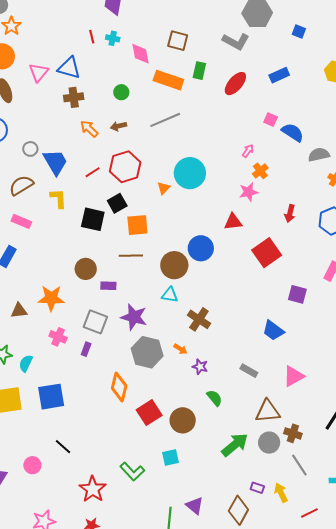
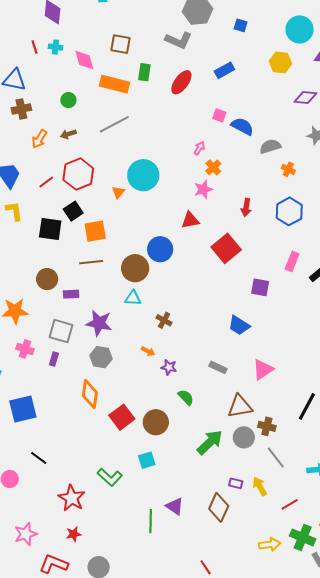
orange arrow: (89, 129) -> (39, 139), turned -96
brown cross: (199, 319) -> (164, 320), size x0.7
gray hexagon: (147, 352) -> (101, 357), moved, size x0.7

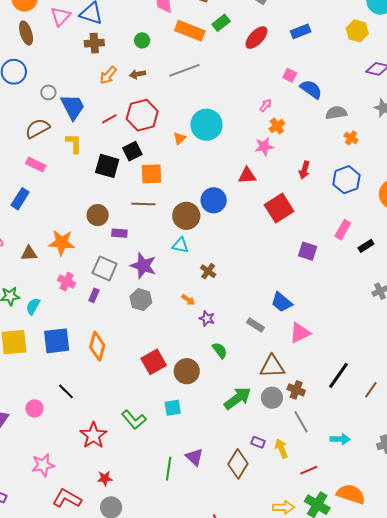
green rectangle: (144, 72) -> (221, 23), turned 36
blue trapezoid: (239, 325) -> (282, 302), moved
orange diamond: (90, 394) -> (97, 346), moved
red star: (74, 534) -> (105, 478), moved

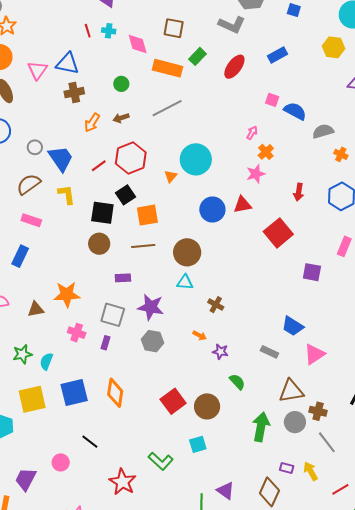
blue circle: (214, 200) -> (212, 210), moved
brown circle: (98, 215) -> (99, 244), moved
green arrow: (238, 398) -> (261, 427), turned -36

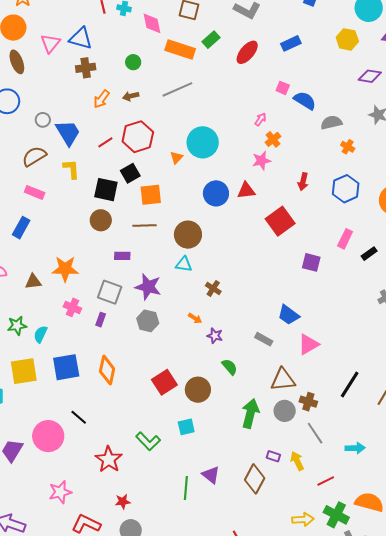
pink circle: (61, 462) -> (48, 436), size x1.8

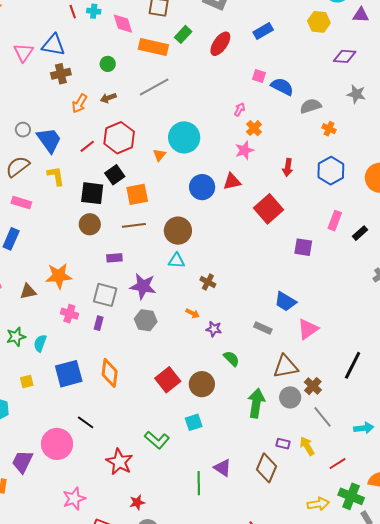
yellow square: (24, 371) -> (27, 382), size x0.5
brown cross: (308, 402) -> (313, 386), turned 30

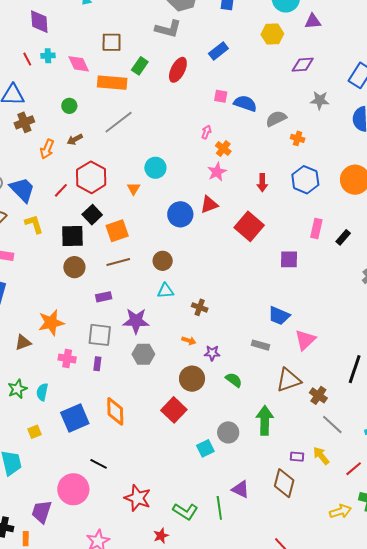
cyan circle: (184, 137) -> (155, 168), size x0.7
brown circle: (178, 231) -> (163, 261), size x0.7
brown circle: (202, 384) -> (192, 379), moved
gray circle: (290, 397) -> (228, 432), moved
green L-shape: (157, 440) -> (185, 511), moved

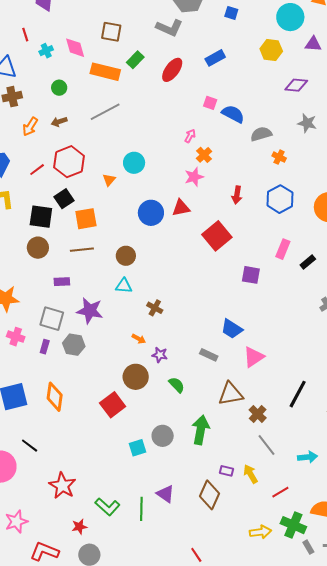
cyan cross: (48, 56) -> (46, 51), moved, turned -32
gray hexagon: (143, 354) -> (74, 345), moved

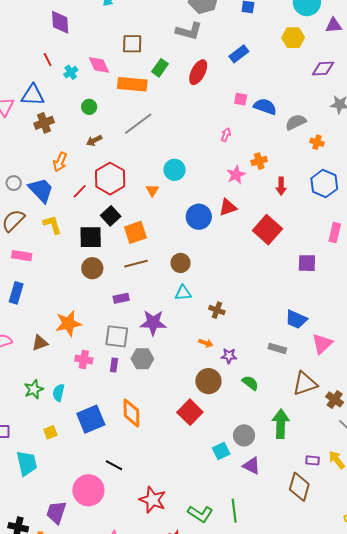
orange arrow: (30, 127) -> (60, 162), moved
orange cross: (204, 155) -> (259, 161), moved, turned 35
purple triangle: (165, 494) -> (252, 466), moved

